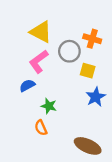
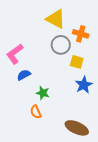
yellow triangle: (41, 32) -> (56, 19), moved
pink L-shape: (39, 62) -> (15, 54), moved

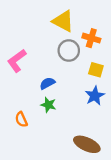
yellow square: (77, 62) -> (96, 70), moved
blue semicircle: (24, 75) -> (47, 83), moved
orange semicircle: (36, 112) -> (21, 119), moved

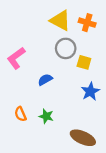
orange cross: (91, 38) -> (87, 23), moved
yellow square: (96, 70) -> (84, 62), moved
green star: (48, 105) -> (46, 116), moved

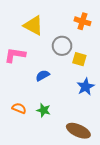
yellow triangle: (60, 20) -> (33, 25), moved
pink L-shape: (16, 58) -> (15, 55), turned 45
orange semicircle: (20, 114) -> (19, 108), turned 136

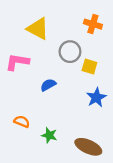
green star: (44, 110) -> (49, 135), moved

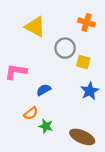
pink L-shape: (17, 62) -> (16, 72), moved
blue semicircle: (48, 85) -> (44, 90), moved
orange semicircle: (22, 122) -> (31, 113), moved, turned 120

